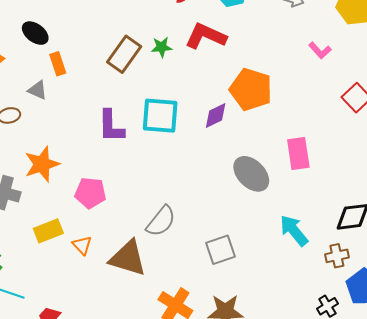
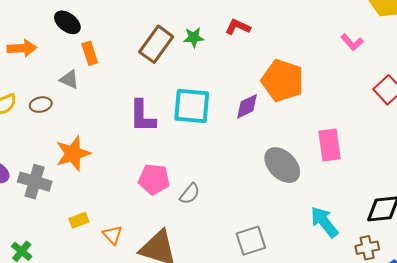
red L-shape: (206, 36) -> (238, 27), size x0.6
pink pentagon: (90, 193) -> (154, 179), moved
gray semicircle: (161, 221) -> (190, 194), moved, size x0.7
yellow rectangle: (48, 231) -> (79, 220), size x0.7

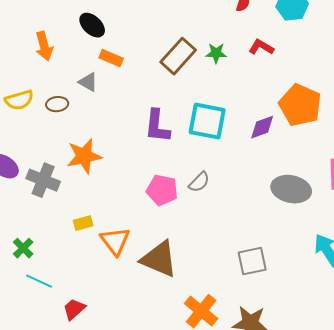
orange arrow: (22, 48) -> (44, 46), turned 72
orange rectangle: (90, 53) -> (111, 58), turned -55
gray ellipse: (282, 165) -> (291, 189), turned -39
gray semicircle: (190, 194) -> (199, 182), moved
orange triangle: (112, 235) -> (115, 241), size x1.5

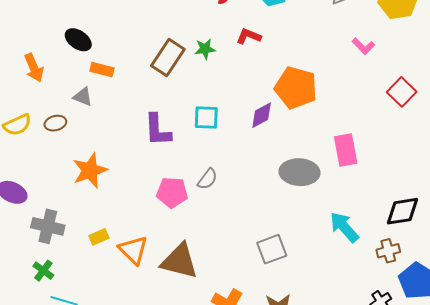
cyan square: (207, 121) -> (206, 117), size x0.7
gray cross: (43, 180) -> (48, 226), moved

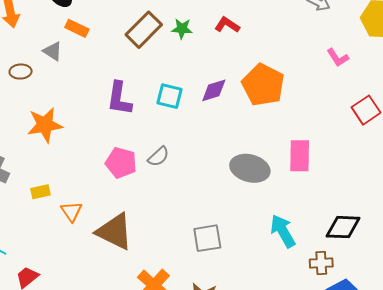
purple diamond: (262, 115) -> (214, 90), moved
orange triangle: (133, 250) -> (72, 211), size x0.7

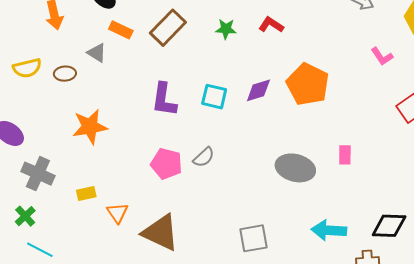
brown rectangle: (144, 30) -> (168, 28), moved
pink rectangle: (300, 156) -> (345, 155), size x0.6
cyan arrow: (283, 231) -> (329, 230), turned -56

